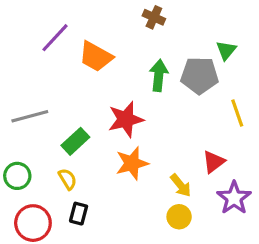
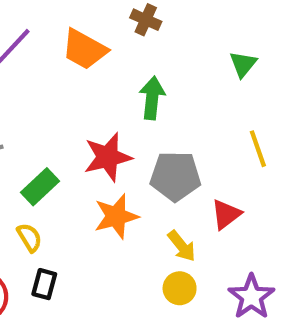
orange trapezoid: (96, 57) -> (84, 49), moved
gray pentagon: (199, 75) -> (175, 176), moved
purple star: (234, 198) -> (251, 297), moved

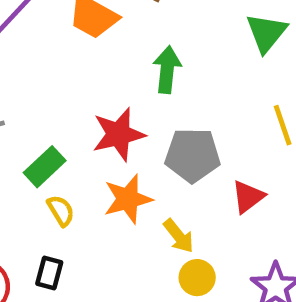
green triangle: (243, 64) -> (266, 33), size x1.4
yellow semicircle: (29, 238) -> (61, 211), moved
yellow arrow: (182, 246) -> (179, 236), moved

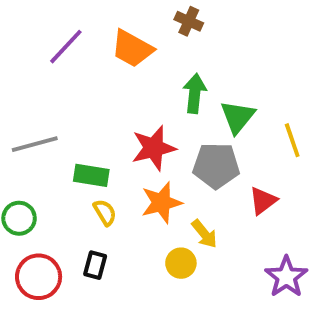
green triangle: (266, 33) -> (238, 117), moved
green rectangle: (45, 167) -> (91, 175), turned 52
yellow circle: (197, 278) -> (181, 263), moved

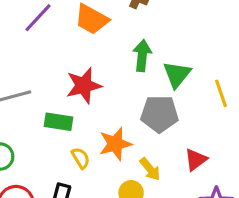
red star: (154, 148) -> (84, 85), moved
red triangle: (263, 201) -> (196, 160), moved
yellow semicircle: (105, 212) -> (81, 158), moved

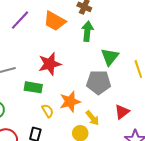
green arrow: (142, 56) -> (87, 31), moved

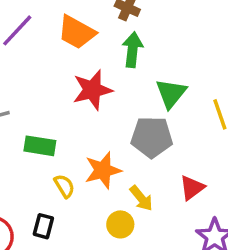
red star: (50, 64) -> (92, 90), moved

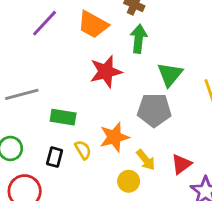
red triangle: (192, 188) -> (181, 164), moved
black rectangle: (43, 226) -> (55, 157), moved

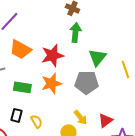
orange trapezoid: (93, 25) -> (20, 49), moved
orange star: (114, 137) -> (51, 83), moved
yellow semicircle: (83, 150) -> (36, 121), moved

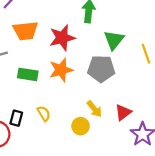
orange trapezoid: (20, 49) -> (25, 31), turned -35
black rectangle: (16, 115) -> (16, 118), moved

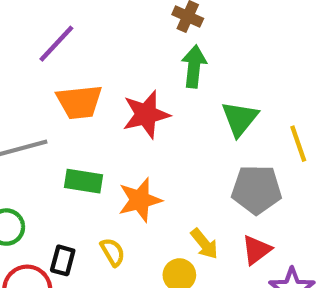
gray pentagon: (101, 69) -> (256, 190), moved
orange star: (61, 70) -> (140, 200), moved

